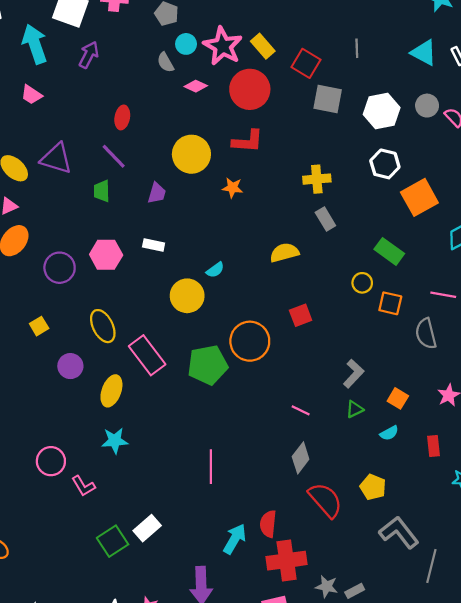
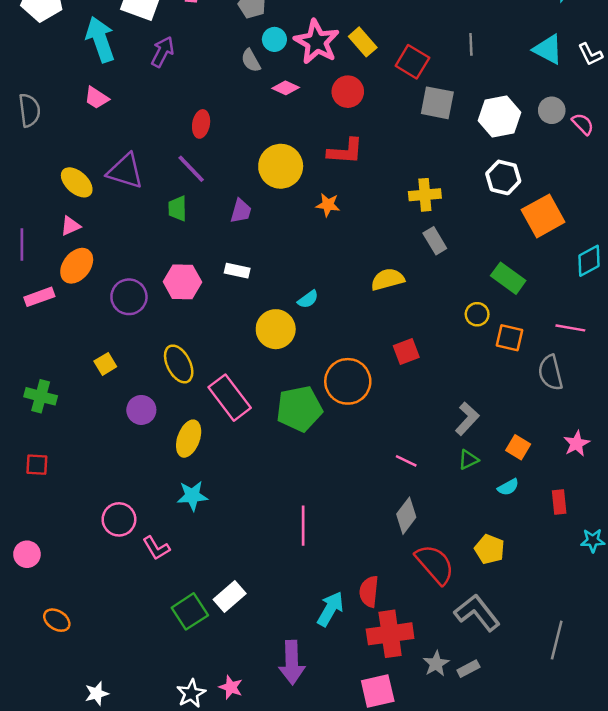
red circle: (250, 89) -> (348, 92), size x0.7
gray L-shape: (399, 532) -> (477, 613), moved
gray star: (327, 587) -> (436, 664), turned 30

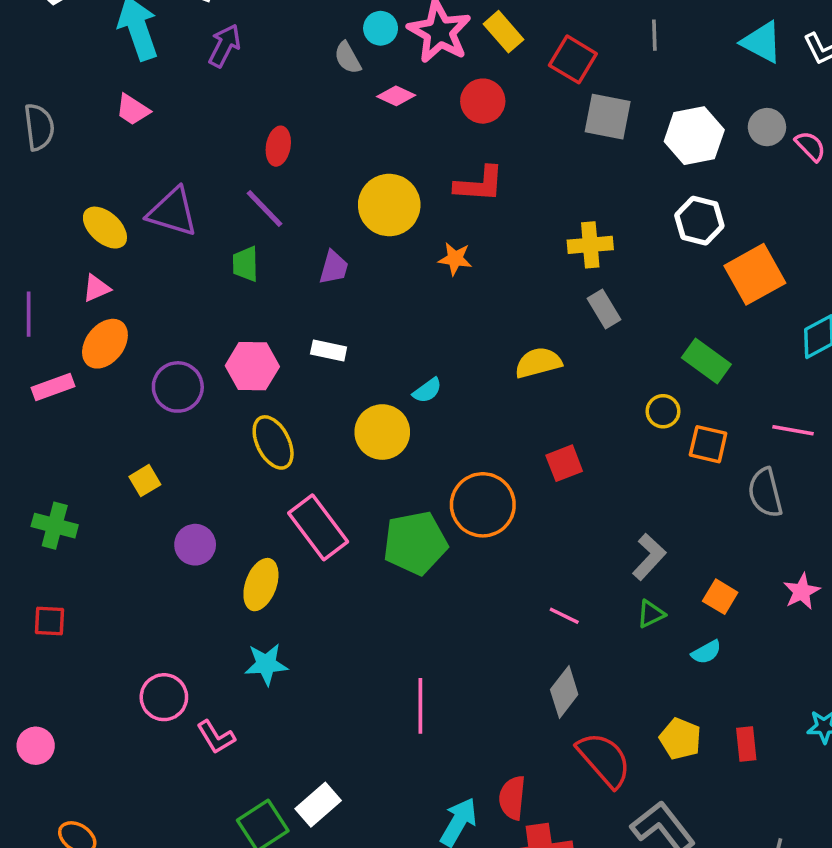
yellow ellipse: (179, 364) -> (273, 442), moved
red rectangle: (559, 502) -> (746, 744), moved

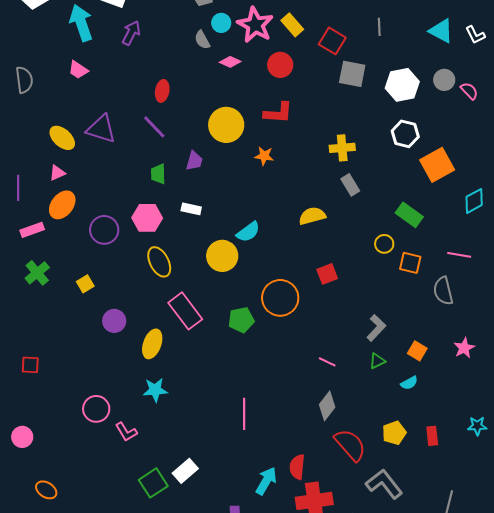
green trapezoid: (245, 264) -> (158, 174), moved
cyan semicircle: (427, 390) -> (248, 232), size x1.4
green cross: (55, 526) -> (37, 273), moved, turned 35
green pentagon: (415, 543) -> (241, 320), size x0.7
yellow pentagon: (680, 739) -> (394, 433), turned 30

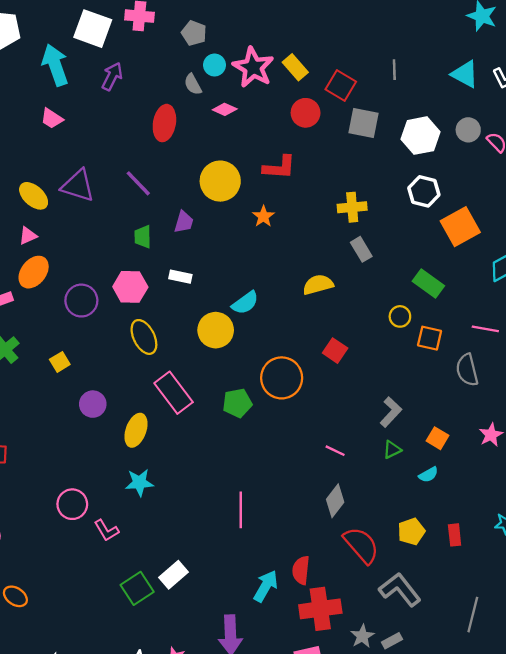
red circle: (280, 65) -> (306, 113), moved
red ellipse: (162, 91) -> (164, 123), moved, size x1.4
orange star: (264, 156) -> (263, 216), turned 30
red square: (327, 274) -> (335, 351), turned -35

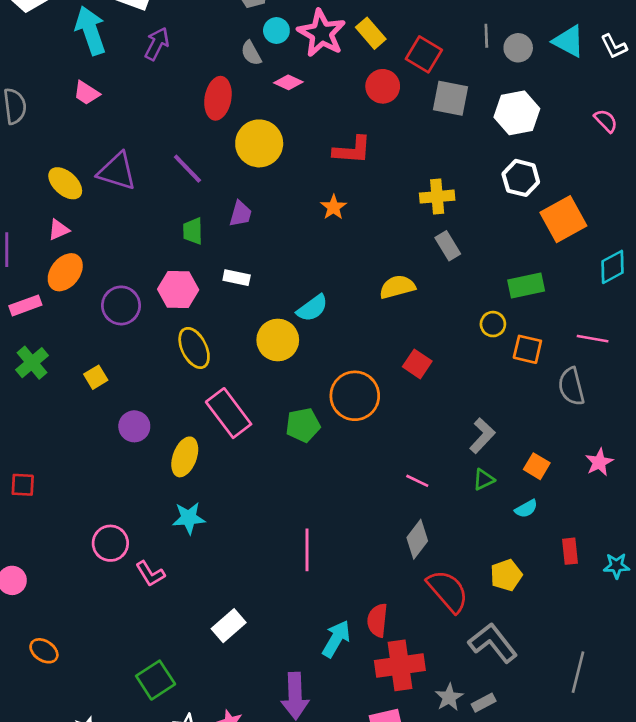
gray circle: (468, 130) -> (518, 48), moved
yellow circle: (220, 181) -> (259, 143), moved
green rectangle: (428, 283) -> (526, 286), turned -48
red rectangle: (455, 535) -> (570, 551), moved
green square: (137, 588) -> (156, 680), moved

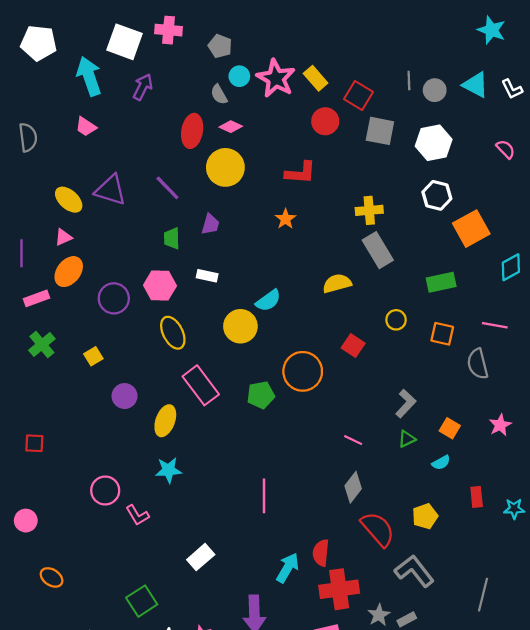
pink diamond: (288, 82) -> (231, 127), moved
gray rectangle: (448, 246) -> (378, 250), size x1.5
yellow circle: (493, 324) -> (396, 320), moved

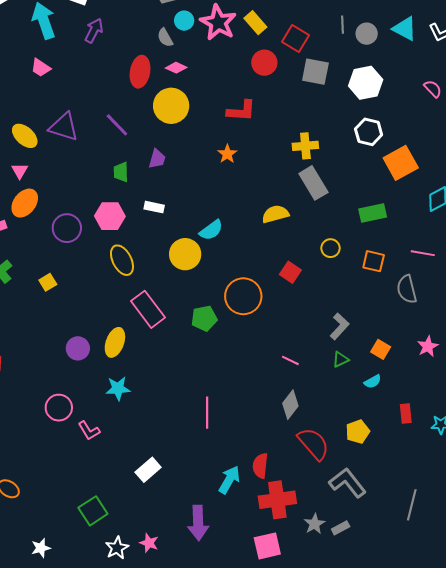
pink triangle: (63, 237) -> (20, 171), turned -36
purple circle: (125, 396) -> (78, 348), moved

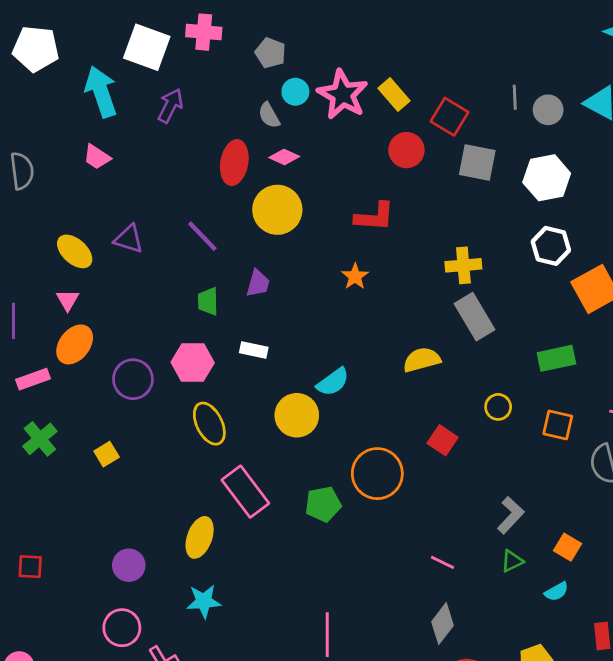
purple triangle: (64, 127) -> (129, 239), size x0.7
purple circle: (78, 348) -> (129, 565), moved

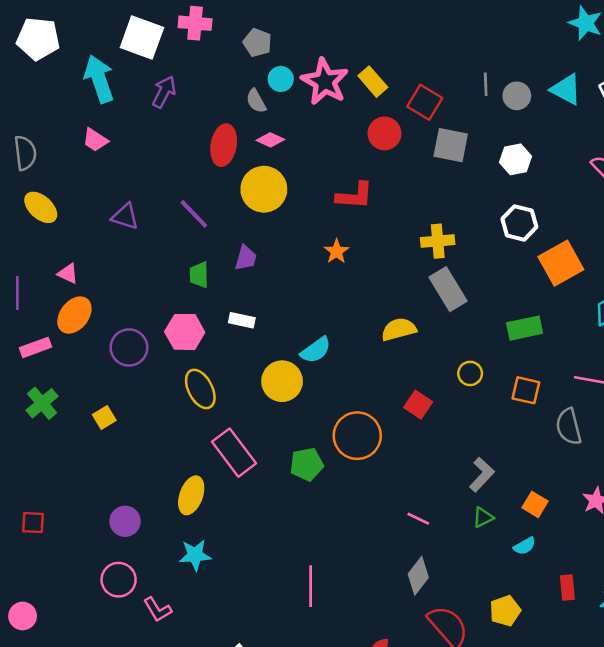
white hexagon: (547, 178) -> (516, 159), size x0.7
yellow ellipse: (75, 251) -> (41, 207), moved
pink triangle: (68, 300) -> (68, 274), turned -35

